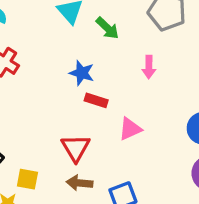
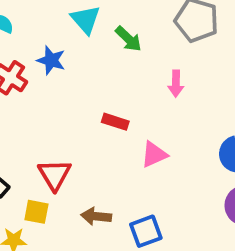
blue star: (82, 73) -> (51, 60), moved
red triangle: (76, 148) -> (55, 175), moved

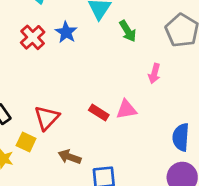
red rectangle: (115, 122) -> (99, 113), moved
pink triangle: (154, 154) -> (126, 109), moved

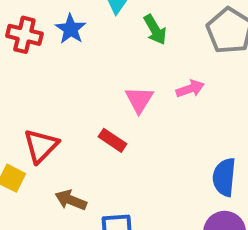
red cross: (33, 37) -> (24, 35), turned -35
pink arrow: (154, 73) -> (190, 89), turned -126
pink triangle: (126, 109) -> (139, 100), moved, turned -50

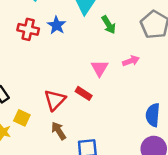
red triangle: (41, 146) -> (55, 100), moved
brown arrow: (71, 200) -> (59, 131), turned 36

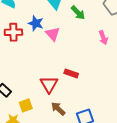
pink arrow: (131, 61) -> (103, 38), turned 104
pink triangle: (100, 68) -> (53, 34), moved
yellow square: (22, 118) -> (26, 105), turned -32

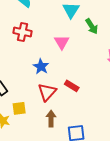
blue star: (36, 23) -> (41, 66), moved
brown arrow: (58, 109) -> (51, 119), turned 35

